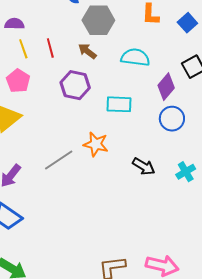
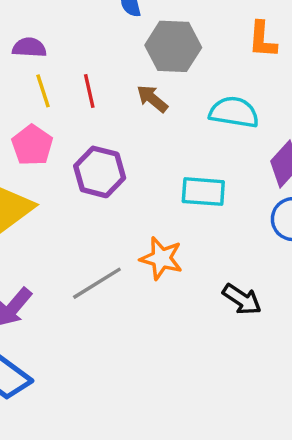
purple hexagon: (75, 85) -> (100, 172), moved

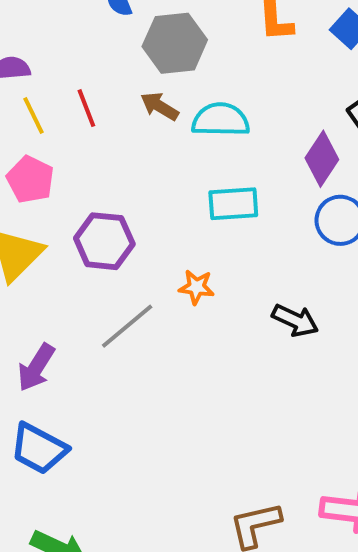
cyan semicircle: (234, 112) -> (221, 120), moved
purple hexagon: (100, 172) -> (104, 241), moved
orange star: (161, 258) -> (196, 287), size x0.7

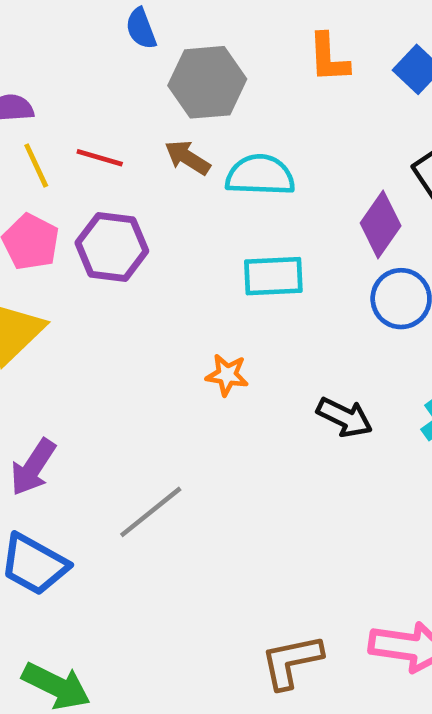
red line: (86, 108) -> (100, 158), turned -54
purple hexagon: (104, 241) -> (112, 247), moved
gray line: (127, 326) -> (151, 512), moved

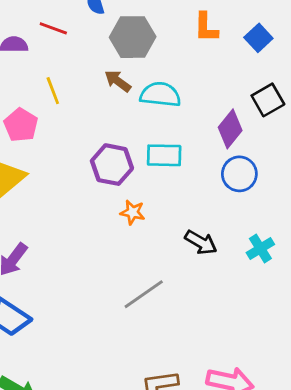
red line: (100, 158) -> (53, 28), moved
yellow line: (36, 165) -> (53, 91), moved
purple hexagon: (112, 247) -> (112, 165), moved
gray line: (151, 512) -> (144, 294), moved

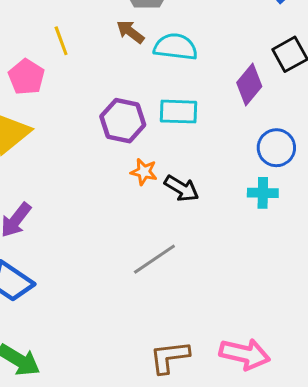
blue circle: (239, 174) -> (276, 148), moved
black arrow: (201, 242) -> (182, 188), moved
cyan cross: (260, 249) -> (263, 193), moved, turned 32

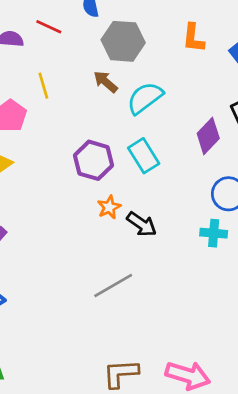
cyan semicircle: (175, 47) -> (145, 98), turned -48
cyan rectangle: (179, 112) -> (144, 156), turned 52
orange star: (144, 172) -> (109, 207), turned 30

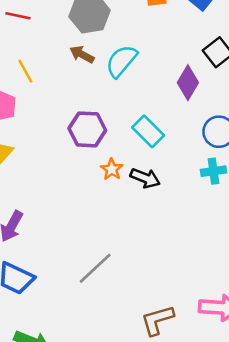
cyan rectangle: (144, 156) -> (148, 131), moved
gray line: (113, 285) -> (95, 268), moved

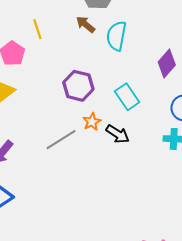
cyan semicircle: (121, 61) -> (116, 36), turned -40
gray line: (95, 268) -> (61, 140), moved

